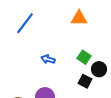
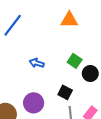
black square: (85, 81) -> (65, 92), moved

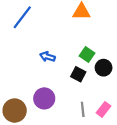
black square: (65, 92) -> (78, 74), moved

